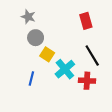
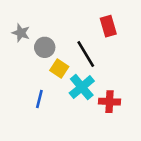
gray star: (28, 17) -> (21, 33), moved
black line: (92, 55) -> (86, 54), moved

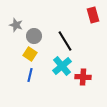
red rectangle: (108, 26) -> (93, 15), moved
yellow square: (59, 69) -> (30, 54), moved

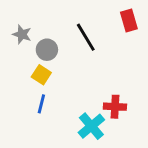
black line: (65, 41) -> (86, 37), moved
cyan cross: (62, 66) -> (91, 126), moved

